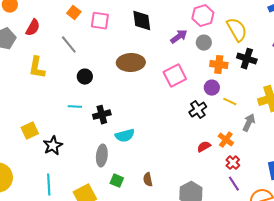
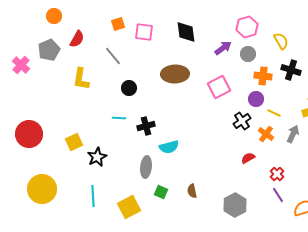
orange square: (74, 13) -> (118, 24), turned 32
yellow semicircle: (237, 30) -> (281, 41), size x0.7
orange cross: (226, 140) -> (266, 134), moved

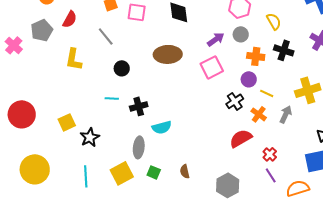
purple arrow: (223, 48) -> (216, 39), moved
red semicircle: (248, 158) -> (241, 138), size x1.6
yellow square: (129, 207) -> (122, 173), moved

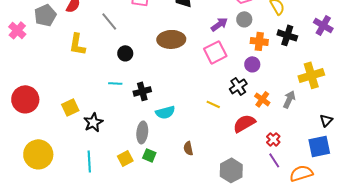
yellow line: (267, 93) -> (213, 104), moved
brown semicircle: (185, 171) -> (188, 148), moved
green square: (154, 172) -> (149, 155), moved
yellow square: (122, 173) -> (125, 158), size x0.7

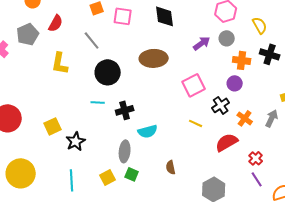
pink square: (215, 52) -> (194, 85), moved
black circle: (125, 53) -> (108, 72), size x1.6

